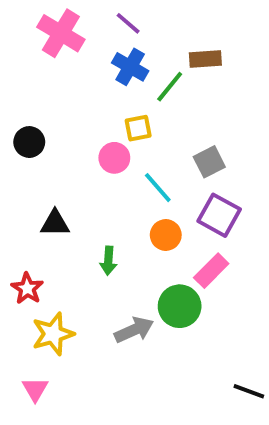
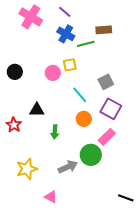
green line: (170, 87) -> (86, 44), turned 36
pink circle: (114, 158) -> (53, 73), moved
black triangle: (55, 223) -> (37, 110), moved
red star: (27, 288) -> (14, 125), moved
pink triangle: (35, 389) -> (51, 197), moved, turned -32

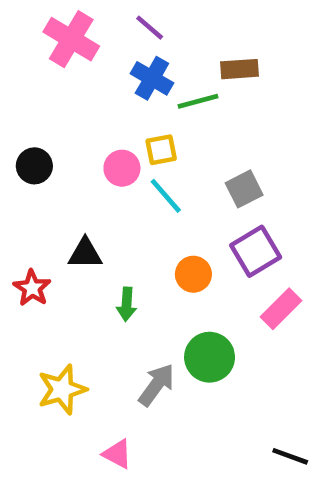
cyan line: (80, 95) -> (166, 196), moved
purple square: (111, 109) -> (256, 251), turned 30
pink rectangle: (107, 137) -> (281, 309), moved
gray arrow: (68, 167) -> (157, 385), turned -30

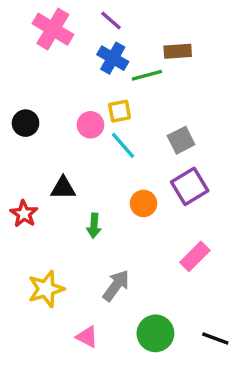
pink rectangle: (281, 309) -> (195, 256), moved
green circle: (210, 357) -> (155, 333), moved

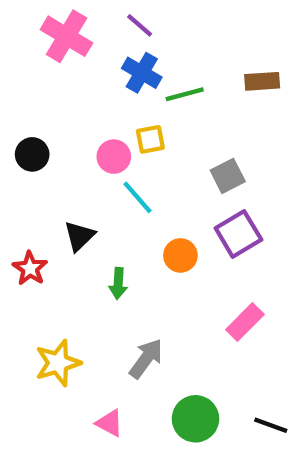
brown rectangle: (178, 51) -> (262, 81), moved
cyan line: (123, 145) -> (137, 197), moved
black triangle: (63, 188) -> (79, 236), turned -44

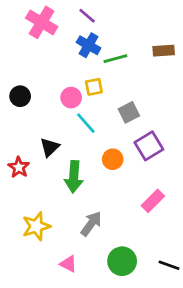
gray square: (228, 176) -> (129, 112), moved
green arrow: (118, 283) -> (74, 177), size x1.6

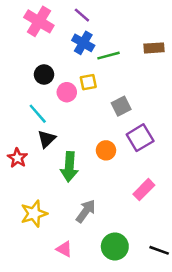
black circle: (20, 96) -> (44, 75), moved
cyan line: (86, 123) -> (38, 114), moved

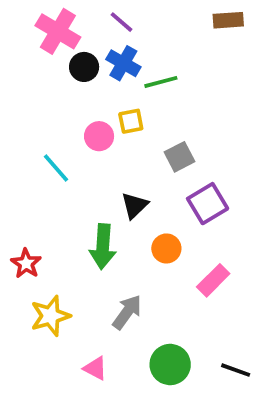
brown rectangle: (154, 48) -> (228, 20), moved
black circle: (44, 75) -> (84, 67), moved
black triangle: (47, 139) -> (135, 205), moved
orange circle: (106, 150) -> (166, 248), moved
red star: (17, 158) -> (26, 263), moved

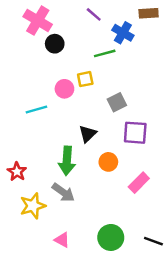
purple line: (121, 22) -> (94, 14), moved
blue cross: (123, 63) -> (123, 33), moved
cyan line: (56, 168) -> (36, 110), turned -65
purple square: (208, 204) -> (135, 133), turned 35
gray arrow: (127, 312) -> (63, 192), moved, turned 90

